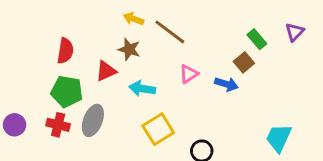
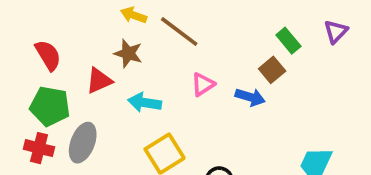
red semicircle: (65, 51) -> (48, 55), turned -40

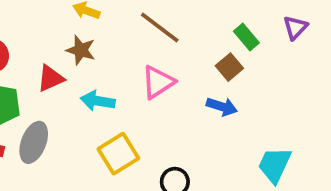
brown line: (179, 32) -> (160, 28), moved
pink triangle: (203, 84) -> (158, 82), size x1.4
blue arrow: (250, 97) -> (222, 107), moved

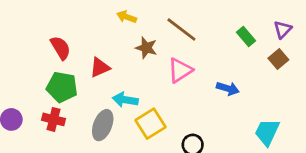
brown star: (81, 50) -> (146, 48), moved
brown square: (229, 67) -> (278, 59), moved
cyan arrow: (98, 101) -> (125, 100), moved
gray ellipse: (34, 142) -> (103, 125), moved

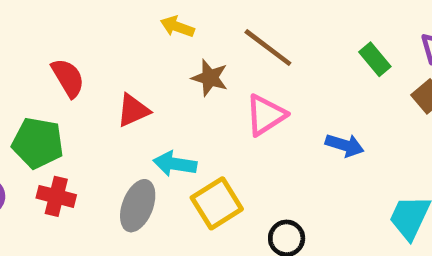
green pentagon: (62, 87) -> (38, 143), moved

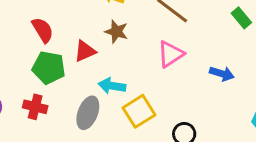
brown star: (210, 78) -> (116, 32), moved
green pentagon: (38, 143) -> (49, 68), moved

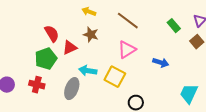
red semicircle: (43, 30) -> (52, 34), moved
green pentagon: (49, 68) -> (46, 59), turned -30
yellow square: (139, 111) -> (115, 77), moved, turned -30

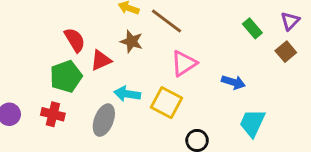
brown line: (128, 21) -> (166, 21), moved
cyan trapezoid: (189, 94) -> (252, 123), moved

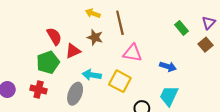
brown line: (166, 21) -> (120, 23), turned 40
pink triangle: (184, 63) -> (132, 53), turned 42
cyan trapezoid: (252, 123) -> (169, 96), moved

